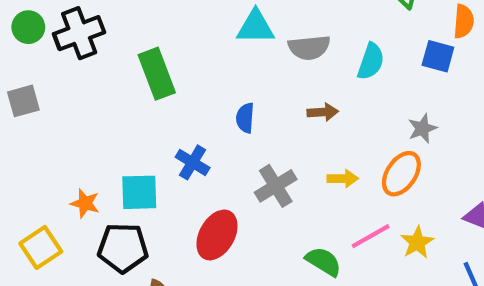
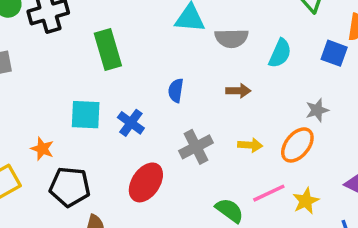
cyan square: (139, 192) -> (86, 115), moved

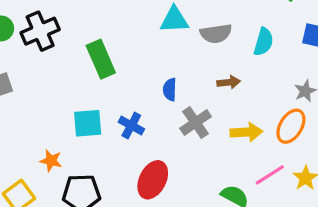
yellow arrow: (250, 145) -> (246, 132), size x1.4
gray cross: (196, 147) -> (196, 123), moved

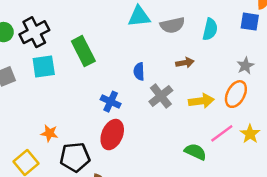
cyan square: (88, 123) -> (44, 66), moved
red ellipse: (153, 180) -> (112, 135), moved

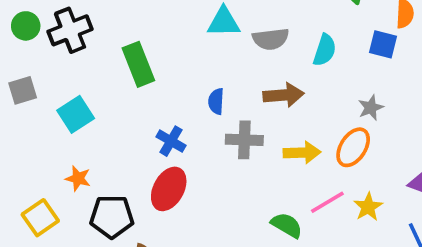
brown arrow: (185, 63) -> (284, 95), size x1.5
cyan square: (44, 66) -> (76, 114), moved, turned -30
gray cross: (161, 96) -> (244, 140), turned 35

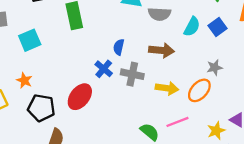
blue square: (383, 44) -> (218, 27), moved, turned 30
blue cross: (171, 141) -> (104, 69), moved
yellow star: (368, 207) -> (216, 131), moved

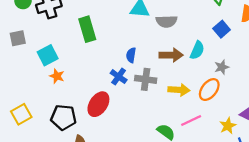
cyan semicircle: (192, 27) -> (197, 50), moved
orange star: (24, 80) -> (57, 76), moved

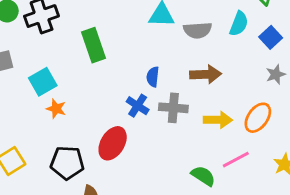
cyan semicircle: (197, 50) -> (239, 24), moved
gray star: (222, 67) -> (276, 74), moved

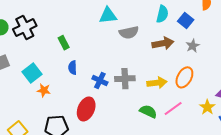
gray semicircle: (198, 30) -> (129, 32), moved
green rectangle: (94, 45) -> (64, 43), size x0.6
brown arrow: (206, 74) -> (163, 43), moved
blue semicircle: (153, 77) -> (73, 68), moved
green semicircle: (203, 176) -> (148, 111), moved

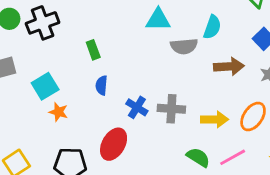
cyan semicircle: (162, 14) -> (212, 27), moved

